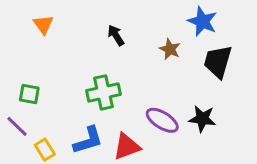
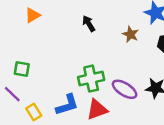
orange triangle: (43, 24) -> (33, 15), turned 35
green cross: (104, 92) -> (91, 79), moved

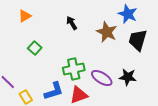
brown star: (130, 34) -> (107, 32), size x1.5
green square: (22, 69) -> (35, 48), moved, turned 32

